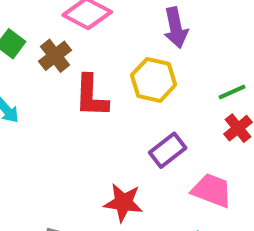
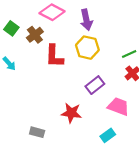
purple arrow: (176, 28) -> (86, 20), moved

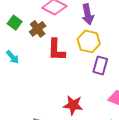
purple rectangle: (95, 85) -> (100, 65), moved, turned -36

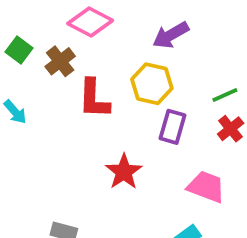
purple arrow: (88, 14) -> (171, 35), moved, turned 72
red star: (73, 105) -> (124, 172), moved, turned 30

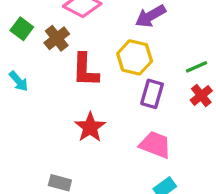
red star: (124, 172) -> (90, 127), moved
pink trapezoid: (206, 187) -> (155, 145), moved

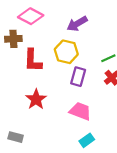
brown cross: (57, 38) -> (13, 39), turned 35

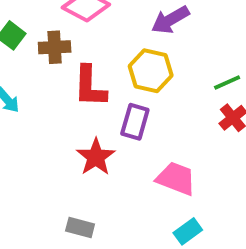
purple rectangle: (78, 77) -> (135, 122), moved
gray rectangle: (16, 137) -> (80, 228), moved

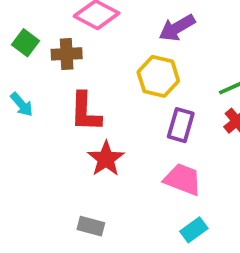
red L-shape: (90, 86) -> (85, 112), moved
purple rectangle: (135, 122) -> (181, 125), moved

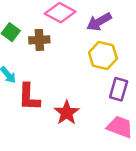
purple arrow: (177, 28) -> (99, 22), moved
red L-shape: (85, 112) -> (29, 97), moved

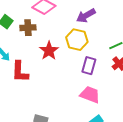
purple arrow: (99, 22) -> (86, 16), moved
red star: (67, 113) -> (49, 51), moved

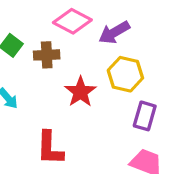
purple arrow: (86, 16) -> (114, 32), moved
red L-shape: (20, 72) -> (50, 148), moved

